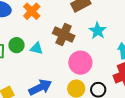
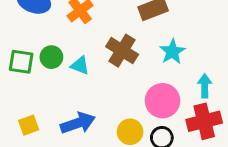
pink circle: (80, 63) -> (163, 101), moved

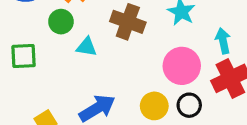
green circle: (51, 57) -> (61, 22), moved

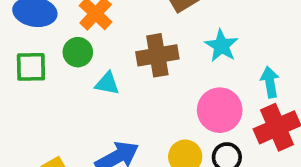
brown cross: (128, 22) -> (157, 55), turned -32
green square: (24, 56) -> (31, 67), moved

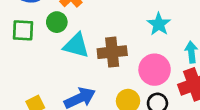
brown cross: (157, 55) -> (112, 52), moved
cyan triangle: (107, 83) -> (76, 46), size x1.5

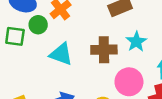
green circle: (57, 22) -> (38, 25), moved
brown cross: (112, 52) -> (104, 50), moved

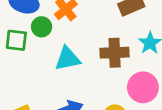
cyan triangle: (61, 54) -> (68, 59), turned -30

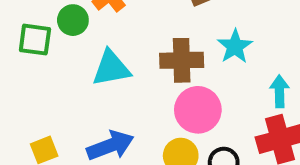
pink circle: (143, 87) -> (198, 110), moved

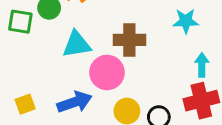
cyan star: (235, 46) -> (186, 21), moved, turned 30
pink circle: (198, 110) -> (107, 72), moved

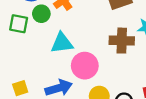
brown cross: (129, 40) -> (122, 41), moved

